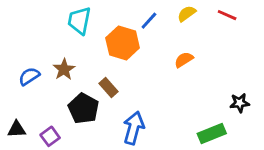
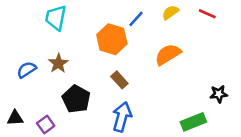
cyan trapezoid: (79, 21) -> (56, 18), moved
orange semicircle: (184, 60) -> (168, 54), size x1.5
brown rectangle: (109, 88) -> (119, 80), moved

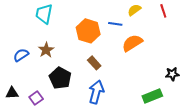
red line: (207, 14) -> (163, 11), turned 48
blue line: (136, 19) -> (115, 24), moved, turned 56

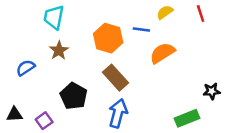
brown star: (46, 50) -> (59, 50), moved
brown rectangle: (94, 63) -> (116, 78), size x1.5

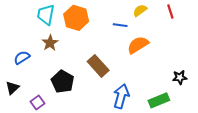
orange hexagon: (108, 38) -> (76, 18), moved
blue arrow: (118, 113) -> (121, 96), moved
black triangle: (14, 115) -> (12, 88), moved, turned -40

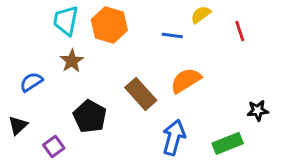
red line: (170, 11) -> (240, 31), moved
orange semicircle: (138, 45) -> (186, 80), moved

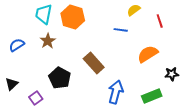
blue line: (172, 35) -> (121, 30), moved
orange semicircle: (186, 80) -> (148, 54), moved
blue semicircle: (31, 82) -> (17, 45), moved

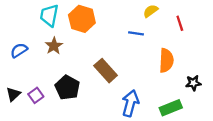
orange semicircle: (148, 54) -> (166, 60), turned 125
purple square: (36, 98) -> (36, 95), moved

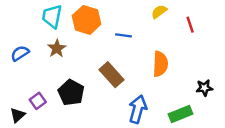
blue line: (136, 33) -> (123, 35), moved
orange semicircle: (166, 60) -> (160, 64), moved
black triangle: (13, 94) -> (18, 115), moved

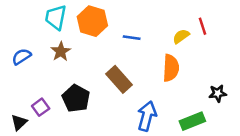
yellow semicircle: (159, 12) -> (181, 36), moved

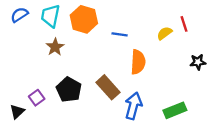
blue semicircle: (22, 57) -> (19, 15), moved
orange semicircle: (171, 68) -> (138, 62), moved
brown rectangle: (119, 79) -> (108, 87), moved
black star: (218, 93) -> (198, 62), moved

